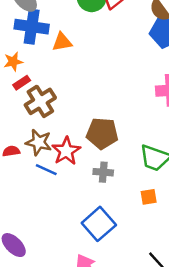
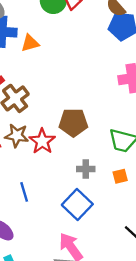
blue line: (46, 170) -> (24, 192), moved, turned 54
gray cross: (103, 172) -> (86, 169), moved

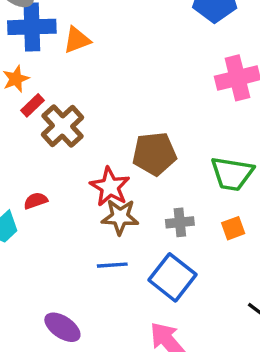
brown star: (17, 136) -> (120, 217), moved
blue line: (24, 192) -> (112, 265), moved, turned -72

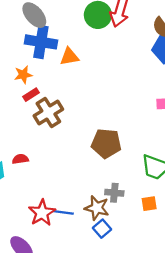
red star: (110, 187) -> (42, 213), moved
brown star: (120, 217) -> (97, 208), moved
blue square: (172, 277) -> (102, 229), size x0.6

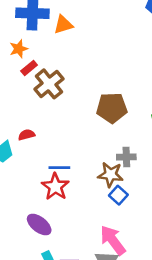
blue line: (63, 212) -> (59, 168), moved

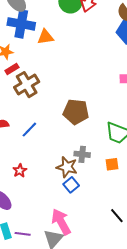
blue line: (59, 168) -> (29, 130), moved, turned -54
red star: (55, 187) -> (20, 171), size x0.6

